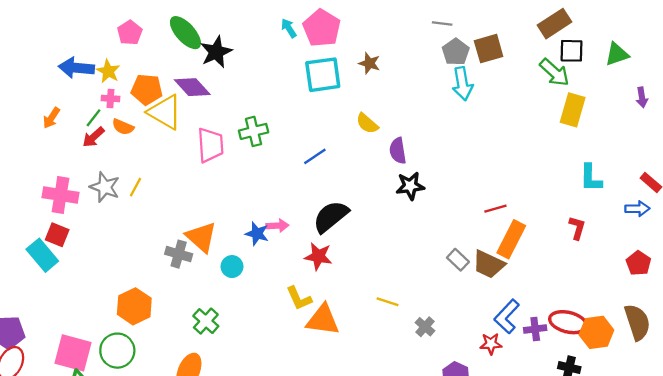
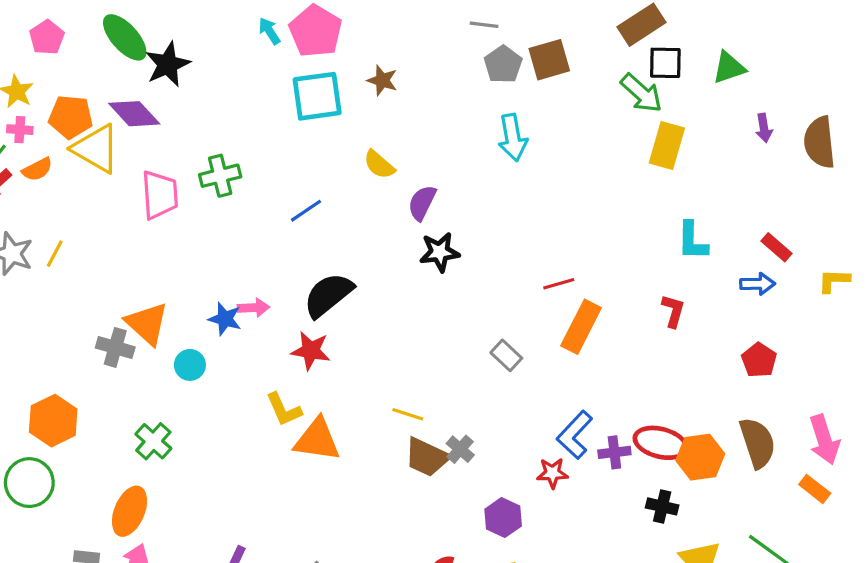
cyan arrow: (462, 84) -> (513, 138), moved
orange semicircle: (123, 127) -> (37, 169), turned -50
purple semicircle: (398, 151) -> (422, 203), turned 35
brown trapezoid: (489, 264) -> (427, 457), moved

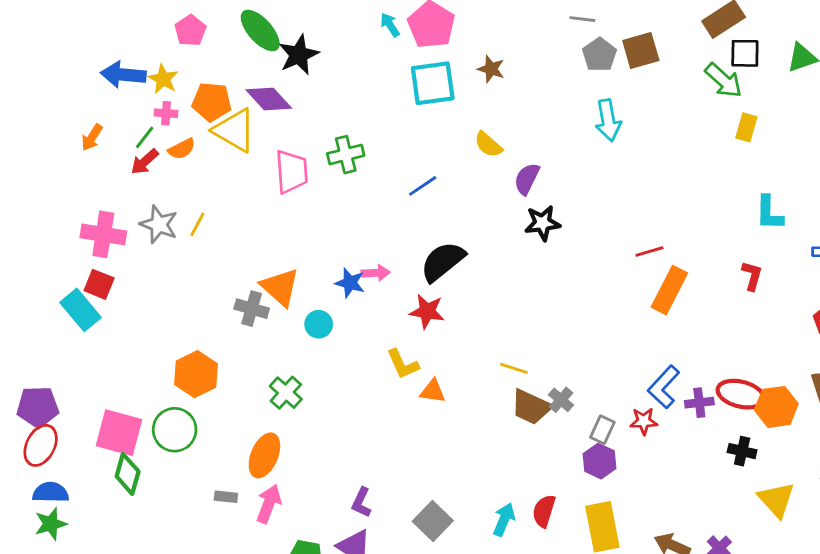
yellow rectangle: (667, 146) -> (746, 127), size x0.7
gray rectangle: (506, 355) -> (602, 430), moved, turned 72
orange triangle: (317, 440) -> (433, 391), size x0.6

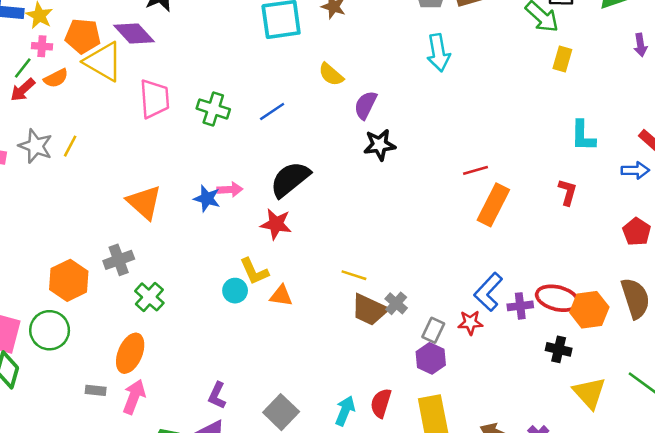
green cross: (346, 155) -> (213, 109), moved, turned 32
gray cross: (252, 309) -> (119, 260), moved, turned -36
cyan circle: (319, 324) -> (235, 291), moved

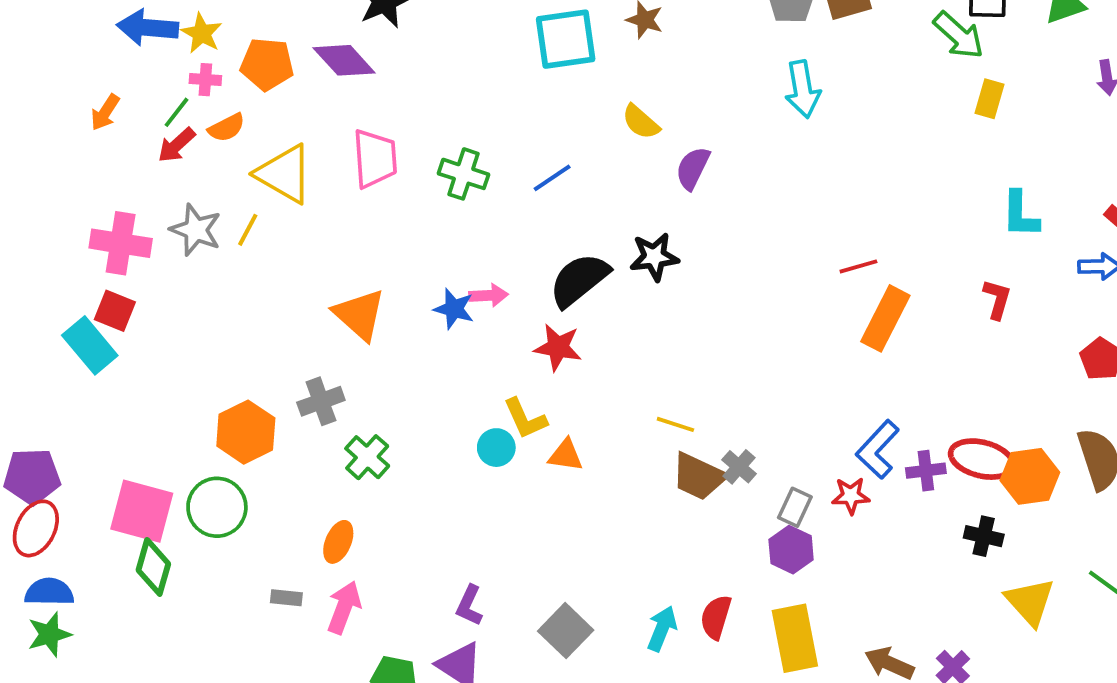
yellow triangle: (103, 62) -> (284, 174), moved
black star: (380, 145) -> (654, 257), moved
orange ellipse: (130, 353) -> (338, 542), size x0.7

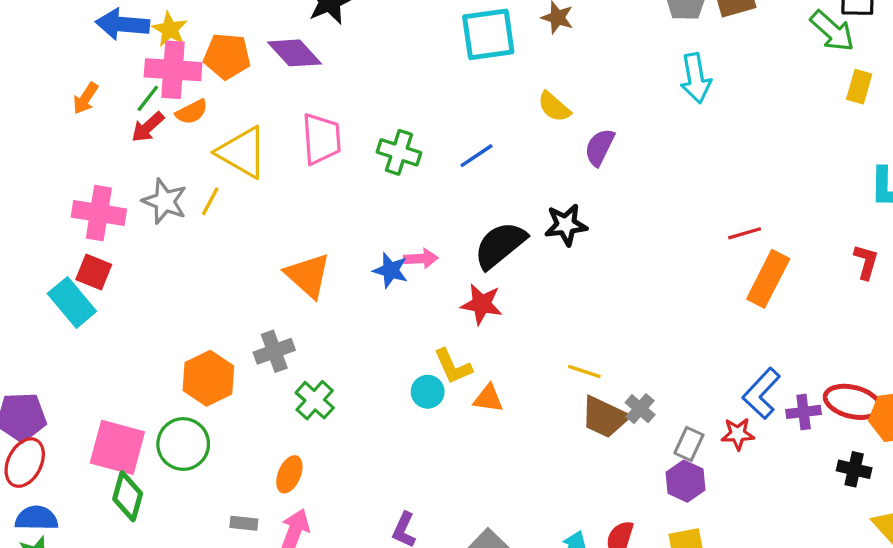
pink cross: (205, 80) -> (173, 70), size x2.0

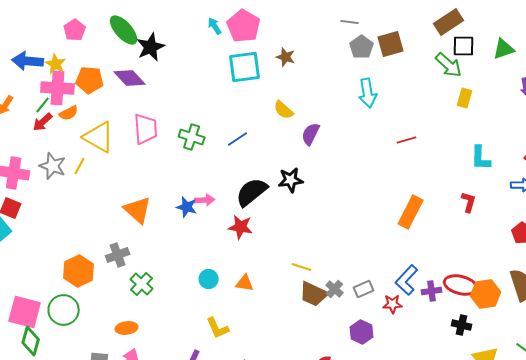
red line: (745, 233) -> (407, 140), moved
yellow L-shape: (453, 366) -> (218, 328), moved
gray rectangle: (689, 444) -> (364, 289), moved, turned 42
orange ellipse: (289, 474) -> (127, 328), turned 60

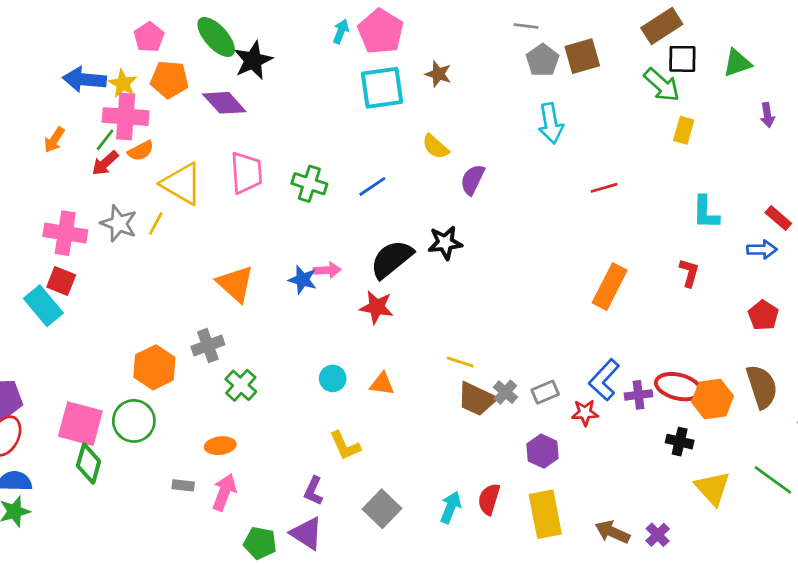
cyan arrow: (215, 26) -> (341, 31), turned 54
orange pentagon: (90, 80) -> (169, 79), moved

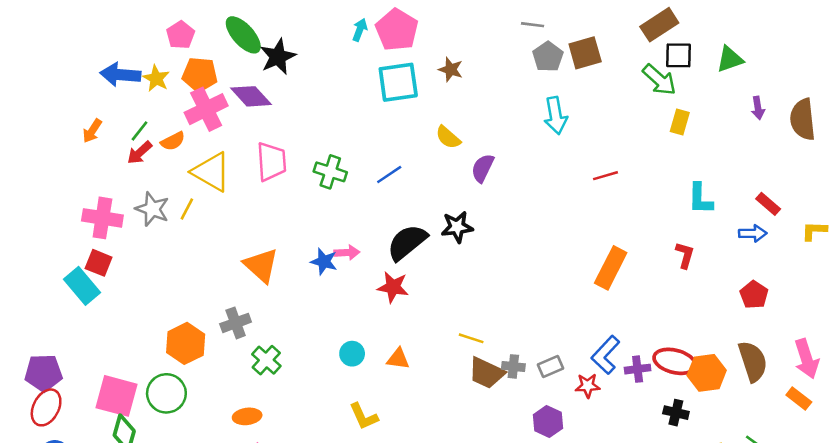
pink cross: (126, 117) -> (206, 109), moved, turned -30
gray cross: (505, 392) -> (513, 366), turned -35

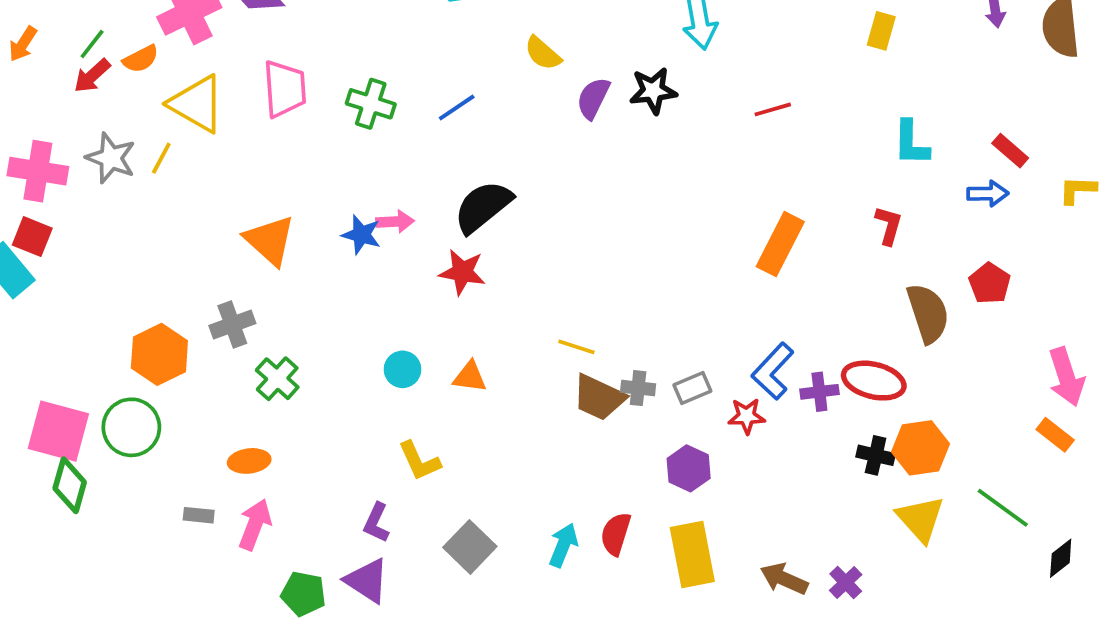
black star: (457, 227) -> (653, 91), moved
brown semicircle: (753, 361) -> (928, 313), moved
orange hexagon: (707, 373) -> (920, 448), moved

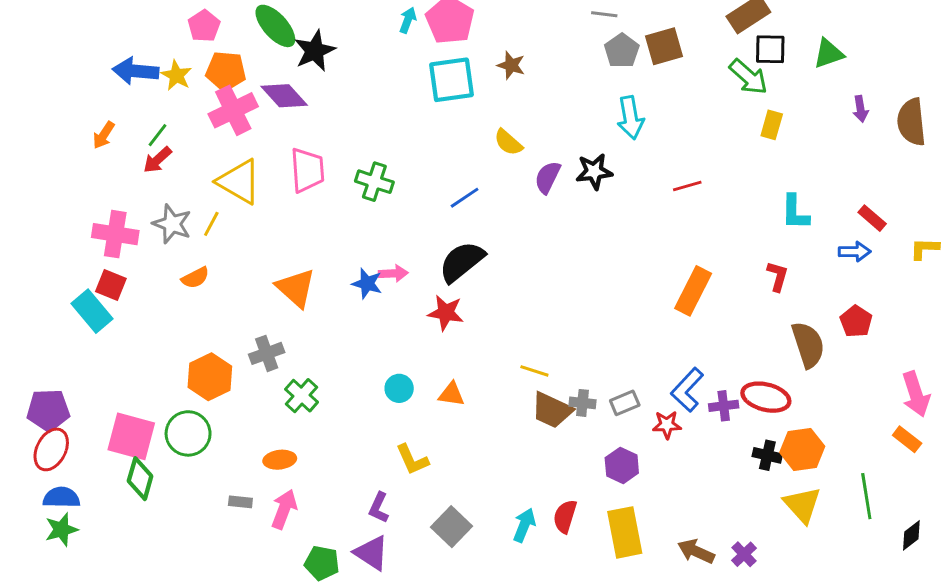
orange semicircle: (141, 59) -> (195, 278), moved
blue line: (457, 108) -> (465, 198), moved
green line: (1003, 508) -> (866, 496), turned 45

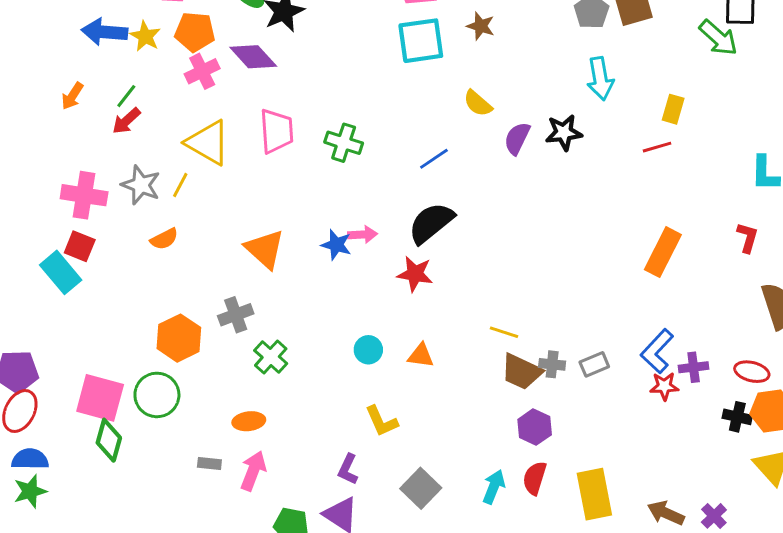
pink cross: (233, 110) -> (202, 71), size x0.7
yellow rectangle: (772, 125) -> (673, 109), moved
red ellipse: (766, 397) -> (752, 372), moved, size x0.7
red star: (667, 425) -> (664, 386), moved
purple hexagon: (622, 465) -> (535, 427), moved

